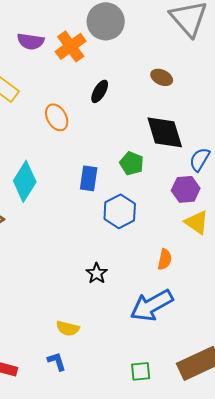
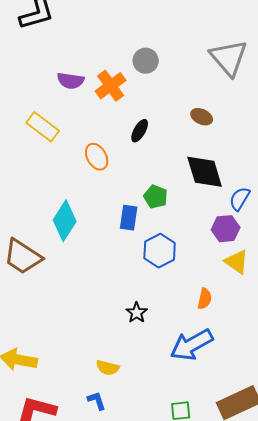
gray circle: (106, 21) -> (146, 61), size x0.7
green pentagon: (132, 163) -> (156, 197), moved

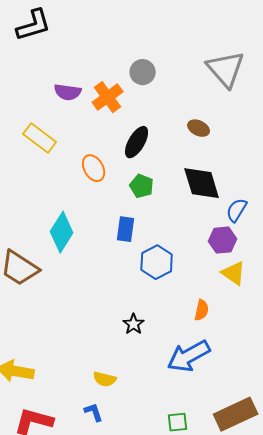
black ellipse: (140, 131) -> (137, 142), size x1.4
green pentagon: (156, 197) -> (142, 186), moved

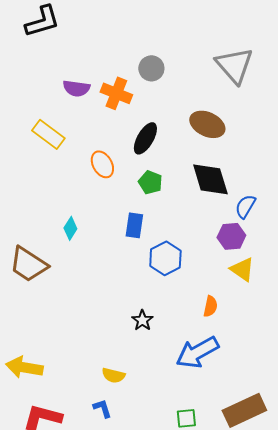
orange cross: (108, 97) -> (116, 93), turned -32
brown ellipse: (199, 128) -> (207, 124), size x1.6
cyan diamond: (62, 232) -> (70, 228), size x0.6

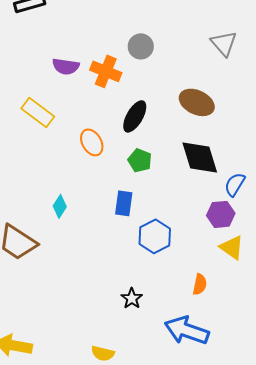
gray triangle: (234, 65) -> (224, 43), size x0.7
blue arrow: (197, 352) -> (187, 330), turned 48

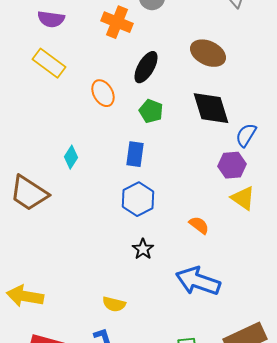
purple semicircle: (66, 66) -> (51, 19), moved
blue hexagon: (155, 236) -> (138, 199), moved
orange semicircle: (200, 284) -> (199, 225), moved, turned -65

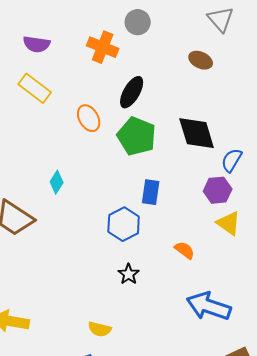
brown ellipse: (208, 53) -> (201, 60), moved, size x0.7
green pentagon: (151, 111) -> (137, 136), size x1.6
blue rectangle: (135, 154) -> (151, 192), moved
blue arrow: (198, 281) -> (209, 306), moved

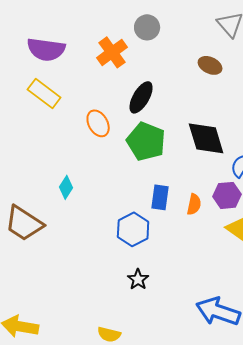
purple semicircle: (37, 44) -> (46, 49), size x1.4
orange cross: (103, 47) -> (112, 52), turned 32
orange semicircle: (185, 250) -> (194, 204), moved, turned 65

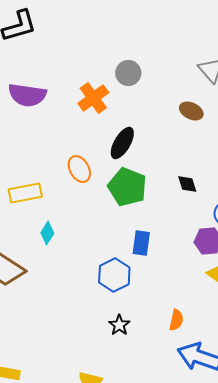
yellow rectangle: (44, 93) -> (25, 193), moved, turned -48
black diamond: (206, 138) -> (187, 184), size x0.5
orange semicircle: (194, 204) -> (176, 320), moved

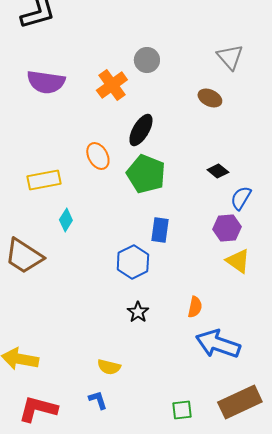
black diamond: (187, 184) -> (218, 171), moved, turned -35

